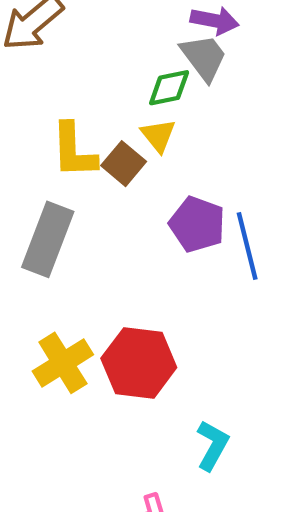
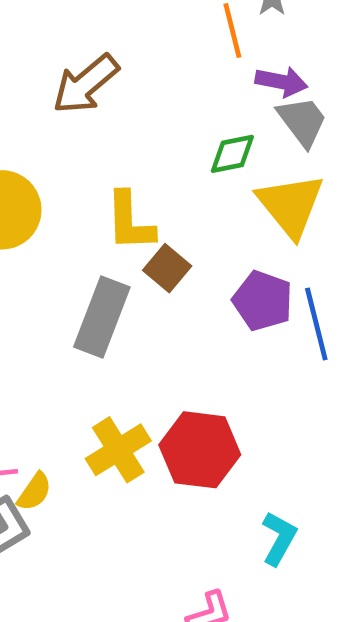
gray trapezoid: (204, 57) -> (302, 121), moved
yellow triangle: (158, 135) -> (291, 205), moved, size x1.8
brown square: (124, 164) -> (167, 268), moved

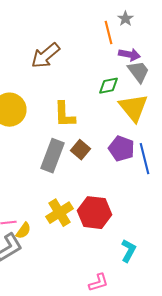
brown square: (167, 268) -> (80, 150), moved

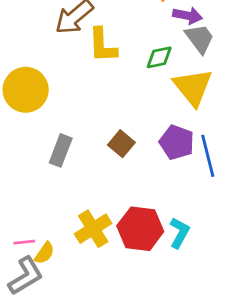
yellow L-shape: (64, 115) -> (103, 45), moved
gray rectangle: (52, 156) -> (61, 150), moved, size x0.7
cyan L-shape: (128, 251) -> (179, 233), moved

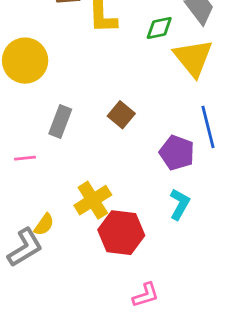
purple pentagon: (177, 142) -> (177, 153), moved
red hexagon: (140, 229) -> (121, 233), moved
pink line: (24, 242) -> (25, 158), moved

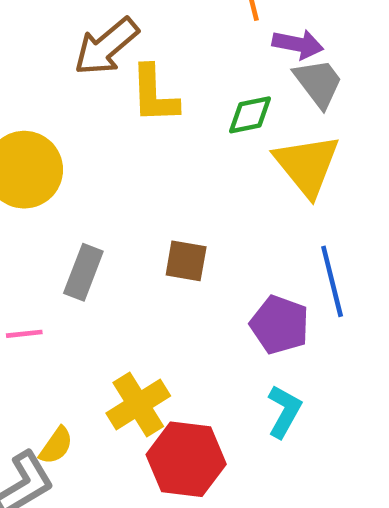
brown square: (121, 115) -> (186, 261), turned -30

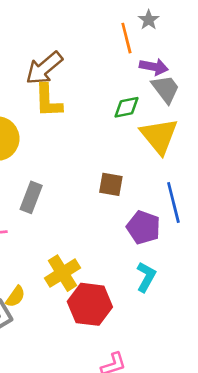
yellow L-shape: (154, 94) -> (48, 101), moved
brown square: (186, 261) -> (111, 184), moved

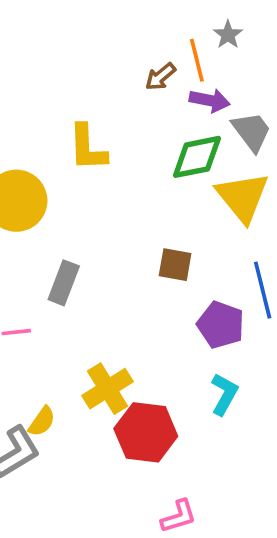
purple arrow: (154, 67) -> (210, 100), moved
brown arrow: (44, 68) -> (160, 77), moved, size x0.6
green diamond: (126, 107) -> (197, 157), size x1.4

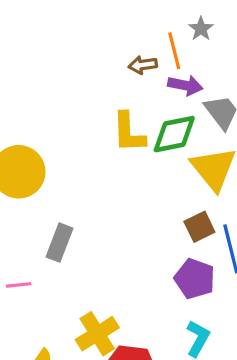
brown arrow: (160, 77) -> (143, 65), turned 32
yellow L-shape: (87, 148) -> (129, 133), moved
brown square: (175, 265) -> (199, 227), moved, turned -36

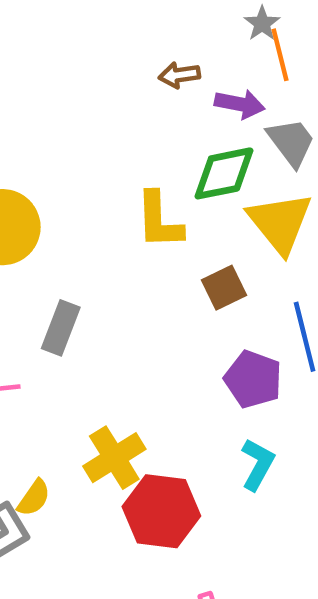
orange line: (174, 51) -> (280, 55), moved
yellow L-shape: (129, 133) -> (159, 220), moved
brown square: (199, 227) -> (224, 288), moved

